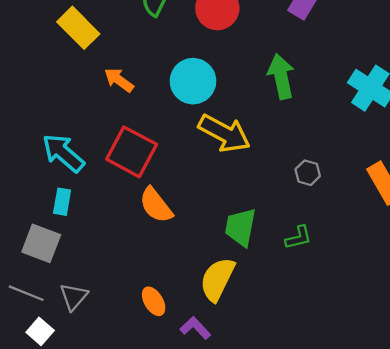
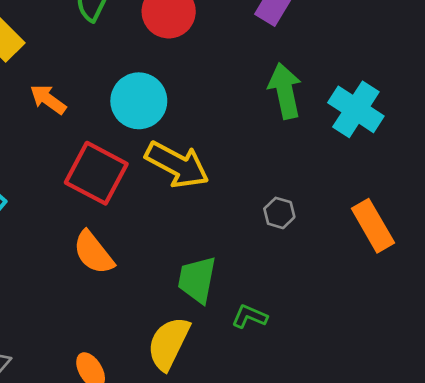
green arrow: (281, 77) -> (285, 91), moved
red square: (132, 152) -> (96, 173), moved
green L-shape: (298, 238) -> (249, 316), moved, turned -144

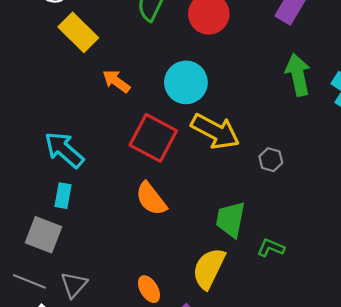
gray hexagon: (279, 213) -> (271, 160), moved

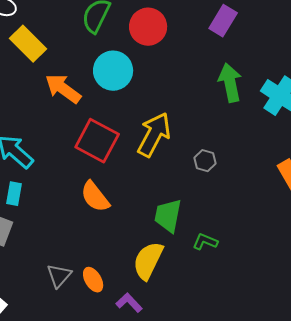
orange arrow: (116, 81) -> (63, 89), size x1.4
cyan circle: (186, 82) -> (113, 71), moved
yellow arrow: (215, 131) -> (154, 135), turned -90
gray triangle: (74, 285) -> (59, 276), moved

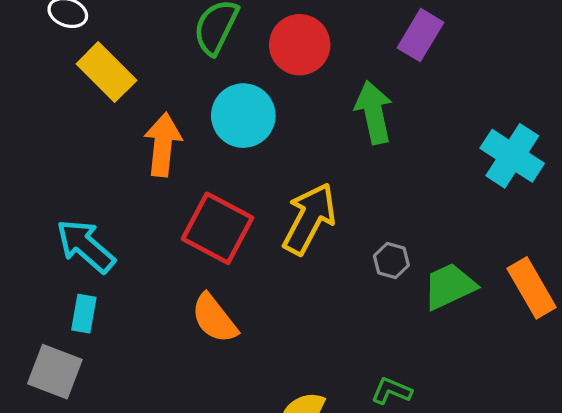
green arrow: (230, 83) -> (374, 112), moved
orange arrow: (63, 89) -> (163, 145), turned 60
green trapezoid: (168, 216) -> (449, 286), moved, turned 54

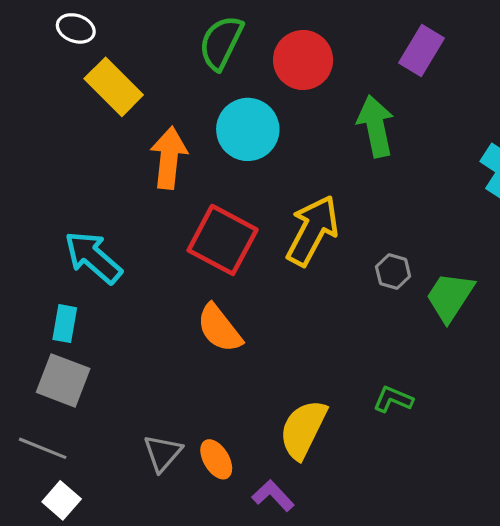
green trapezoid: (449, 286) -> (450, 297), turned -32
cyan rectangle: (84, 314) -> (65, 324), moved

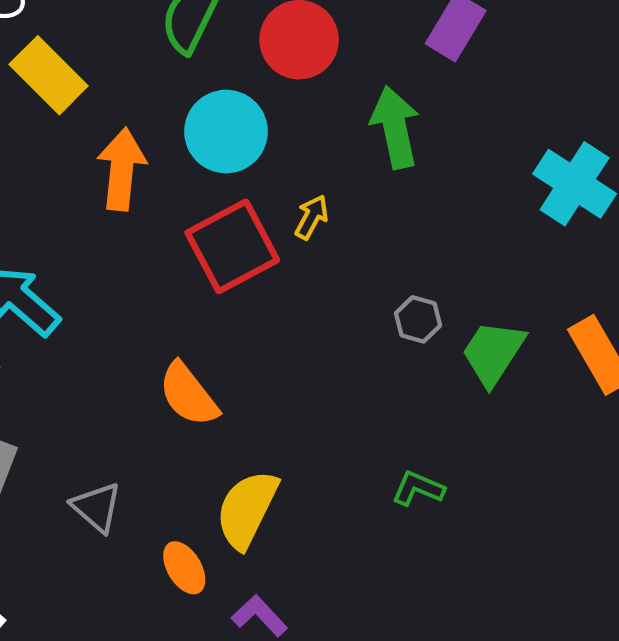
yellow arrow: (313, 230) -> (312, 217), moved, size x0.5
red square: (223, 240) -> (232, 246), moved, turned 34
yellow semicircle: (303, 429) -> (247, 509), moved
gray triangle: (163, 453) -> (97, 507), moved, turned -30

